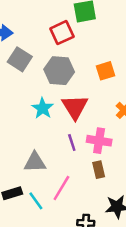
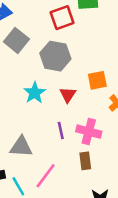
orange square: (106, 71) -> (97, 80), moved
red triangle: (75, 107) -> (68, 95), size x0.6

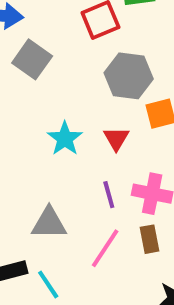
gray hexagon: (55, 56) -> (129, 76), moved
pink line: (46, 176) -> (105, 248), moved

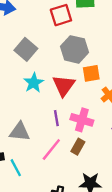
gray square: (32, 59) -> (26, 49), moved
red triangle: (116, 139) -> (64, 86), size x1.5
brown rectangle: (149, 239) -> (78, 147), turned 35

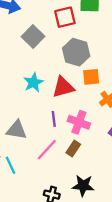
gray square: (26, 49) -> (33, 37), moved
red triangle: (64, 86) -> (63, 87), turned 35

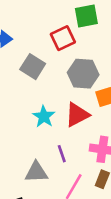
purple line: (54, 119) -> (62, 154), moved

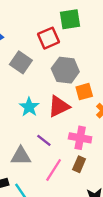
purple line: (62, 154) -> (44, 140), turned -35

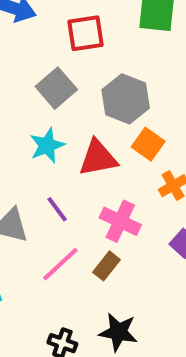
red square: (49, 38) -> (85, 33), moved
gray square: (21, 62) -> (56, 88), moved
orange square: (84, 92) -> (148, 144), turned 36

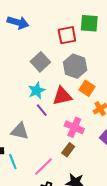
red square: (85, 33) -> (67, 35), moved
purple line: (57, 209) -> (42, 110), moved
pink line: (60, 264) -> (43, 167), moved

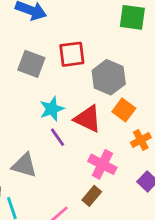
red square: (67, 35) -> (72, 54), moved
gray square: (40, 62) -> (31, 64), moved, turned -30
red triangle: (62, 96) -> (88, 119), turned 35

